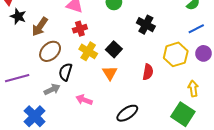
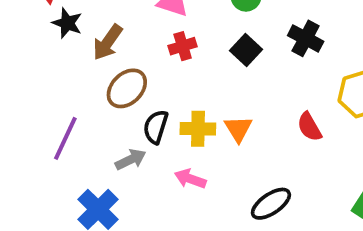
black square: (114, 49) -> (246, 50), moved
yellow cross: (88, 51) -> (198, 129), moved, turned -30
red semicircle: (148, 72) -> (309, 127), turned 140
purple line: (17, 78) -> (65, 138), turned -50

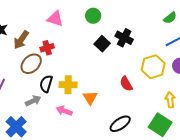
red cross: (183, 46) -> (47, 48), moved
black square: (246, 50) -> (102, 44), moved
orange triangle: (238, 129) -> (90, 98), moved
black ellipse: (271, 204) -> (120, 124), moved

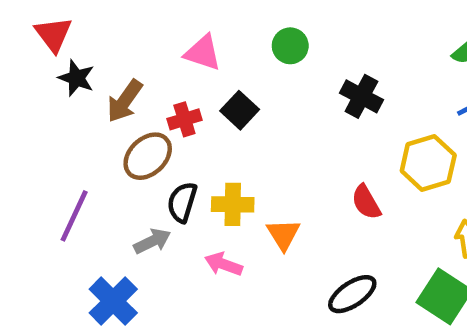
black square: (102, 44) -> (240, 110), moved

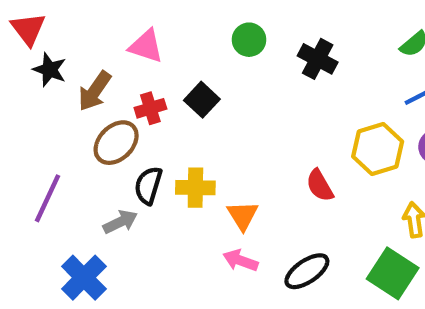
pink triangle: (203, 53) -> (146, 46), moved
black cross: (361, 96) -> (318, 59), moved
pink arrow: (224, 264) -> (240, 260), moved

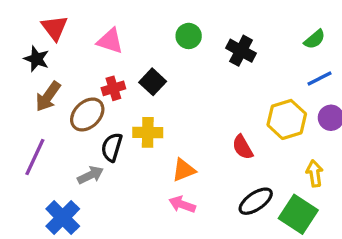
red triangle: (28, 29) -> (55, 28), moved
brown arrow: (95, 91) -> (48, 96), moved
yellow cross: (195, 188) -> (148, 132), moved
orange triangle: (243, 215) -> (184, 170), turned 40
black ellipse: (307, 271) -> (256, 201), moved

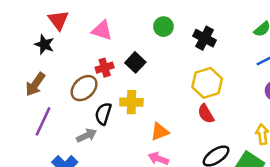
brown arrow: (48, 96) -> (35, 84), moved
yellow hexagon: (287, 119) -> (207, 83), moved

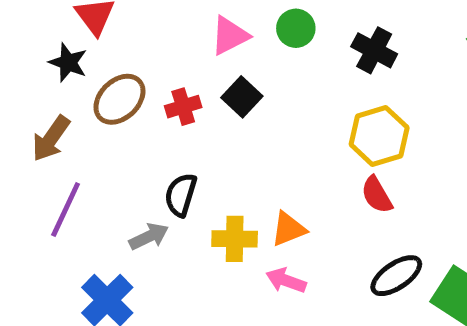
pink triangle: (102, 30) -> (230, 36), moved, turned -45
brown ellipse: (84, 88) -> (119, 99), moved
yellow cross: (131, 102) -> (235, 239), moved

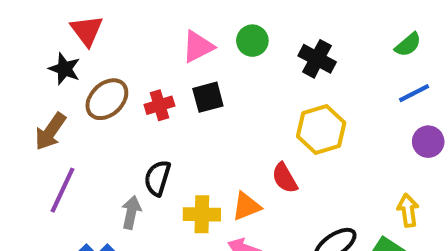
black square: (242, 97) -> (208, 97), turned 32
red semicircle: (377, 195) -> (285, 178), moved
gray arrow: (149, 236) -> (131, 212), turned -52

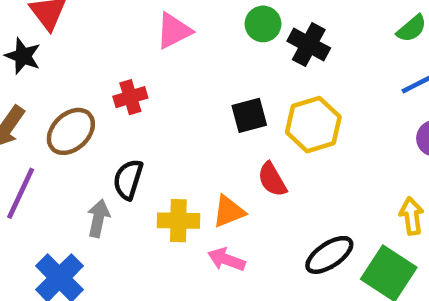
green circle: (252, 41) -> (263, 24), moved
black square: (208, 97) -> (249, 115), moved
brown ellipse: (107, 99) -> (71, 131), moved

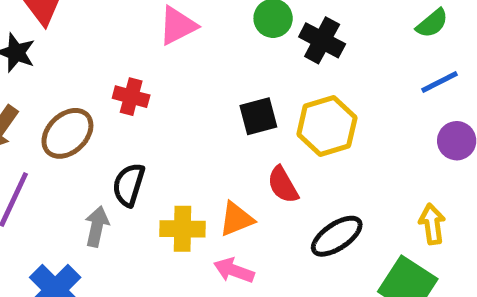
red cross: (130, 97) -> (131, 97), turned 32
black ellipse: (329, 255) -> (337, 236), moved

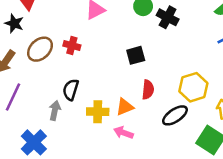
yellow hexagon: (327, 126) -> (193, 87), moved
brown ellipse: (67, 133) -> (40, 49), moved
red semicircle: (283, 185) -> (148, 90), turned -144

